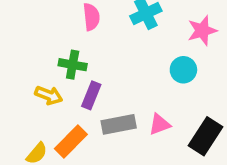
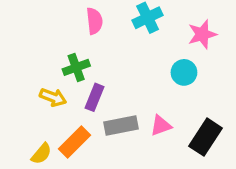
green cross: (73, 65) -> (76, 67), turned -30

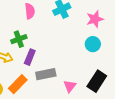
cyan circle: (184, 72) -> (93, 44), moved
pink triangle: (161, 125) -> (70, 86), moved, turned -32

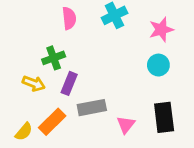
black rectangle: (97, 81) -> (164, 117), turned -40

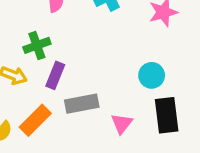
cyan circle: (158, 65) -> (152, 75), moved

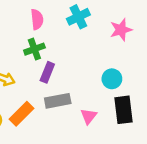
green cross: (37, 45) -> (34, 49), moved
purple rectangle: (55, 75) -> (47, 72), moved

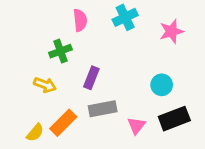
green cross: (34, 49) -> (60, 51), moved
black rectangle: (124, 110) -> (174, 119), turned 76

